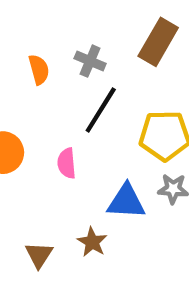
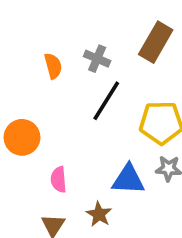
pink semicircle: (67, 163) -> (59, 180), moved

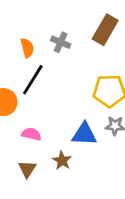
black line: (106, 101) -> (33, 80), moved
pink semicircle: (59, 180) -> (31, 134), turned 108

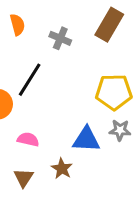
orange semicircle: (27, 48) -> (17, 25), moved

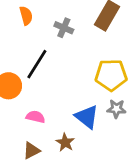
blue triangle: (86, 139) -> (87, 117), turned 35
brown triangle: (24, 178) -> (31, 151), turned 30

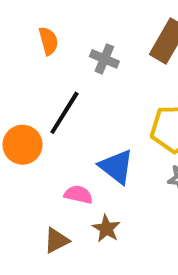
pink semicircle: (35, 117) -> (78, 195), moved
blue triangle: (87, 117) -> (116, 167), moved

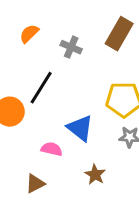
orange semicircle: (48, 41) -> (29, 34), turned -120
brown star: (106, 228) -> (95, 175), moved

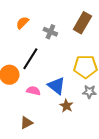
pink semicircle: (52, 149) -> (33, 91), moved
brown star: (95, 175) -> (66, 106), moved

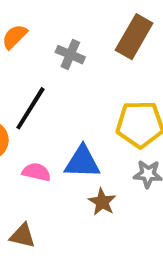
blue triangle: (56, 86) -> (82, 162), turned -36
brown triangle: (26, 123) -> (22, 236), turned 40

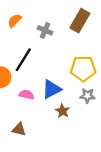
blue triangle: (82, 162) -> (52, 89), turned -30

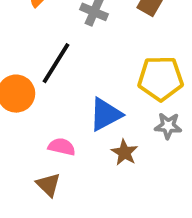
pink semicircle: (27, 95) -> (62, 147), moved
brown triangle: (19, 129) -> (48, 185), turned 32

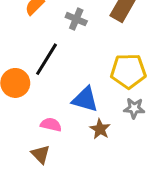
blue triangle: (105, 114) -> (85, 99), turned 44

